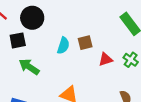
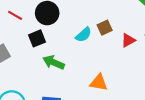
cyan semicircle: (63, 46) -> (83, 35), turned 42

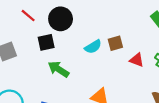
red triangle: (128, 40) -> (137, 60), turned 40

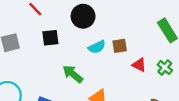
black circle: (61, 19) -> (83, 16), moved
green arrow: (58, 69) -> (73, 74), moved

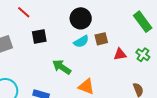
black circle: (83, 16) -> (81, 18), moved
red triangle: (139, 65) -> (120, 54), turned -32

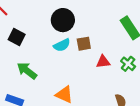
black square: (39, 37) -> (17, 37), turned 35
green arrow: (62, 67) -> (27, 71), moved

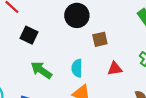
cyan semicircle: (62, 45) -> (77, 68), moved, turned 119
red triangle: (103, 62) -> (115, 69), moved

